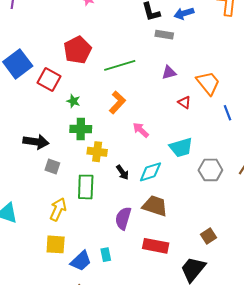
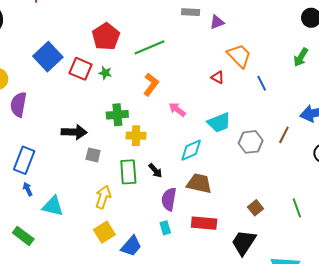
purple triangle: (169, 73) -> (217, 22), moved
green star: (73, 101) -> (105, 73), moved
black arrow: (122, 172) -> (155, 171), moved
yellow square: (56, 244) -> (104, 232), turned -30
cyan rectangle: (106, 255) -> (165, 228), moved

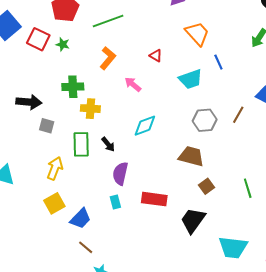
red triangle: (218, 77) -> (156, 56), moved
cyan trapezoid: (219, 123) -> (191, 79), moved
brown trapezoid: (199, 183) -> (191, 156), moved

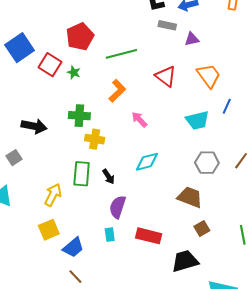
red triangle: (156, 56) -> (166, 76), moved, size x1.6
blue line: (218, 62) -> (227, 106), turned 42
gray square: (47, 126) -> (14, 158), moved, turned 35
black trapezoid: (193, 220) -> (185, 261), turned 32

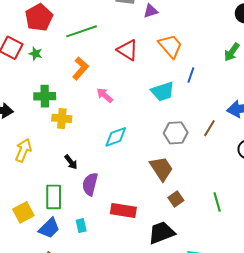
green rectangle: (82, 174) -> (54, 197), moved
black arrow: (109, 177) -> (71, 162), moved
yellow arrow: (53, 195) -> (23, 150), moved
brown trapezoid: (190, 197) -> (161, 169), turned 40
cyan rectangle: (110, 235) -> (81, 226), moved

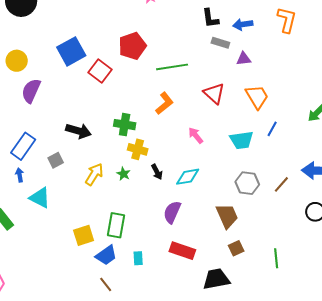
green star: (36, 54) -> (123, 174), moved
pink arrow: (105, 95) -> (196, 135), moved
black arrow: (71, 162) -> (157, 172), moved
purple semicircle: (90, 184) -> (172, 212), moved

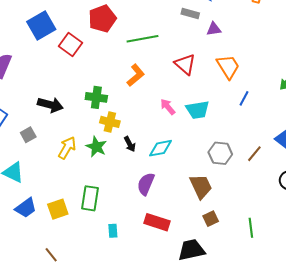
cyan trapezoid: (242, 140) -> (198, 110), moved
green star: (123, 174) -> (96, 147), size x1.5
blue trapezoid: (106, 255) -> (26, 208), moved
brown line: (106, 284) -> (51, 255), moved

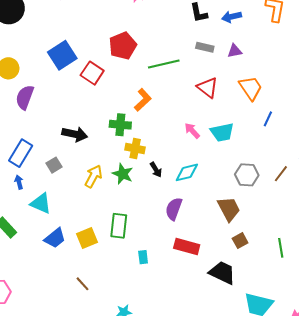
gray rectangle: (190, 14) -> (205, 47), moved
orange L-shape: (136, 75) -> (143, 100), moved
black trapezoid: (191, 250) -> (222, 273), turned 40

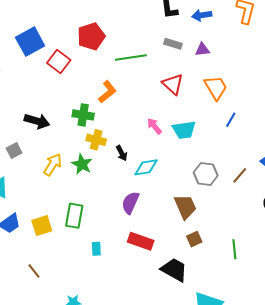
black arrow: (156, 170) -> (122, 153), moved

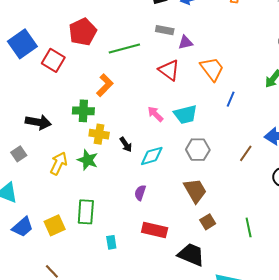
purple triangle: (202, 50) -> (185, 42), moved
gray hexagon: (206, 174) -> (198, 150), moved
purple semicircle: (130, 203) -> (140, 193), size x0.7

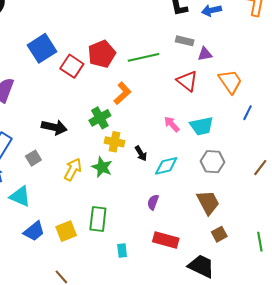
red pentagon: (83, 32) -> (102, 54), moved
green cross: (83, 111) -> (100, 118), turned -35

